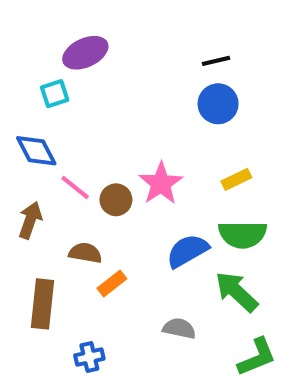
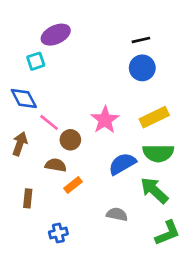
yellow rectangle: (236, 179) -> (154, 117), size x1.5
brown circle: (116, 200) -> (70, 140), moved
brown rectangle: (42, 304) -> (28, 198), size x0.6

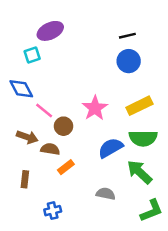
brown arrow: (20, 144) -> (27, 137), moved, turned 90

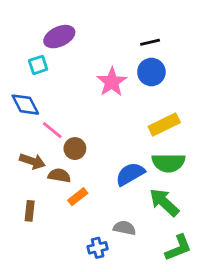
pink star: (95, 108) -> (112, 82), moved
blue cross: (53, 211) -> (98, 248), moved

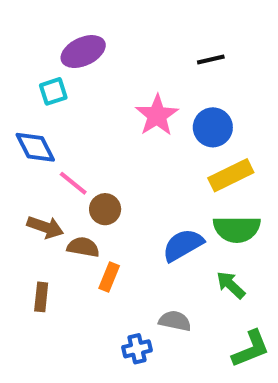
blue circle: (151, 72) -> (213, 127), moved
orange rectangle: (78, 197) -> (109, 277), turned -30
green arrow: (164, 202) -> (231, 285), size x0.7

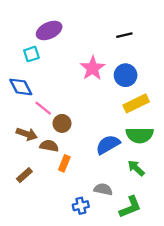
brown rectangle: (41, 297) -> (24, 175), turned 42
green L-shape: (251, 349) -> (130, 207), moved

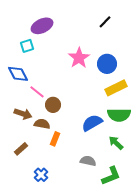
black line: (124, 35) -> (105, 22), moved, turned -32
blue cross: (81, 206) -> (41, 175), moved, turned -32

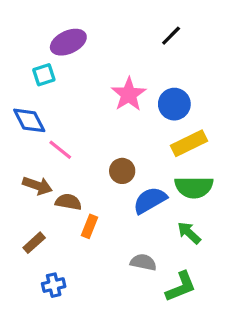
brown circle: (53, 105) -> (122, 171), moved
blue cross: (41, 175) -> (54, 285), moved, turned 32

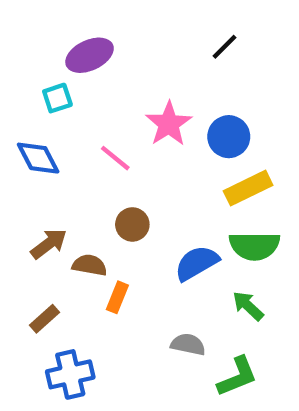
pink line: (60, 150) -> (115, 158), moved
brown circle: (122, 171) -> (132, 224), moved
brown arrow: (37, 186) -> (49, 244), turned -56
blue cross: (54, 285) -> (70, 374), size x1.5

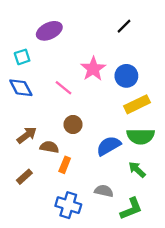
cyan square: (57, 98) -> (22, 57), moved
blue cross: (70, 374) -> (68, 205), moved, turned 30

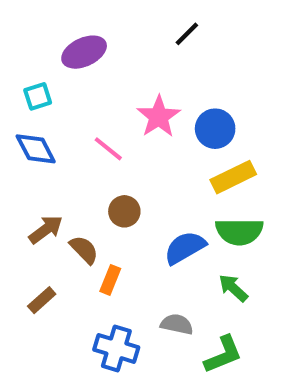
black line: (124, 26) -> (187, 34), moved
brown semicircle: (49, 147) -> (84, 250), turned 36

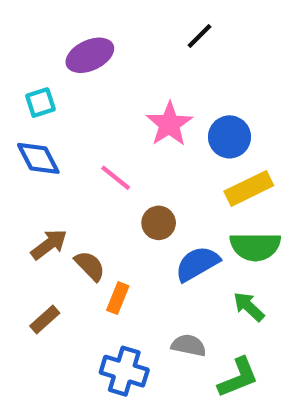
pink line: (108, 149) -> (116, 178), moved
brown circle: (124, 211) -> (159, 223), moved

